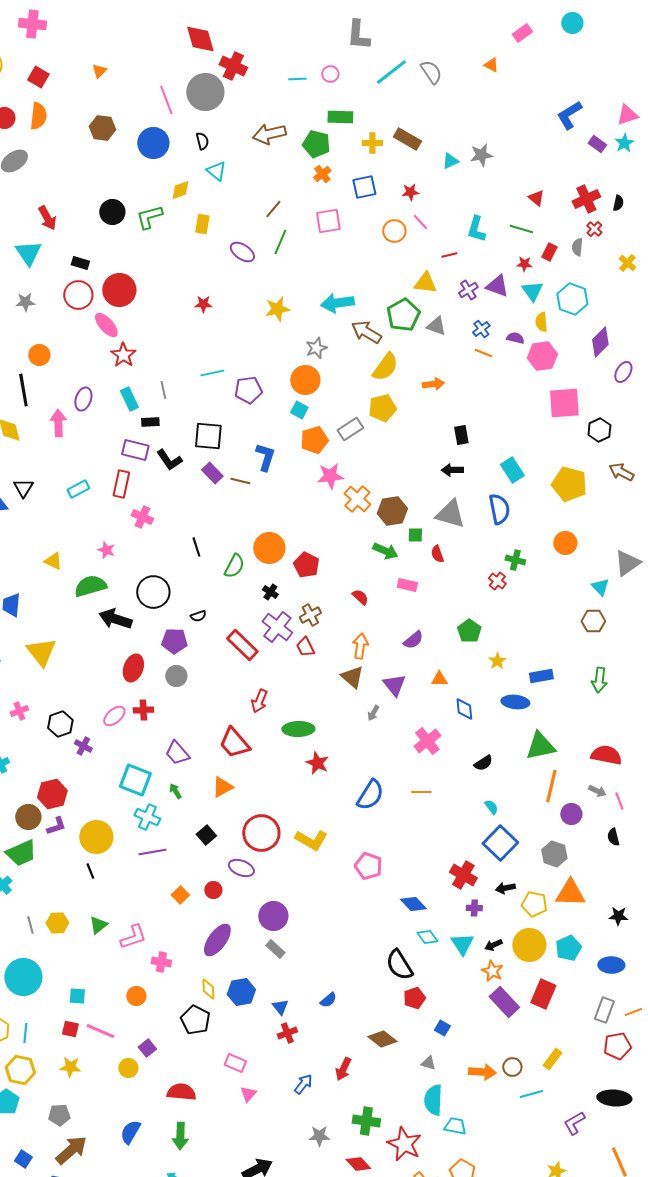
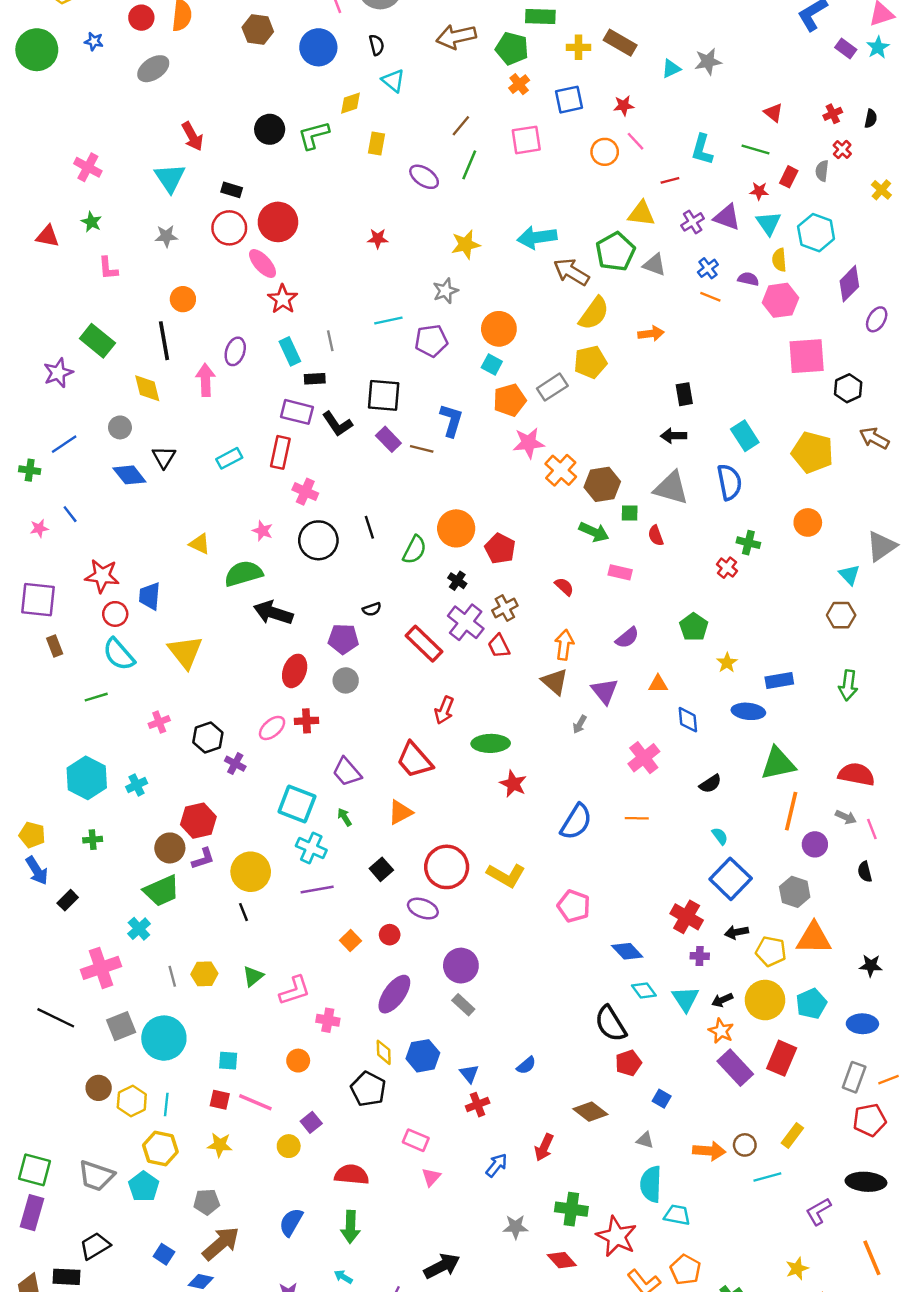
red cross: (586, 199) -> (833, 114), size x0.6
gray star: (316, 348) -> (445, 291), moved
black circle: (153, 592) -> (318, 540), moved

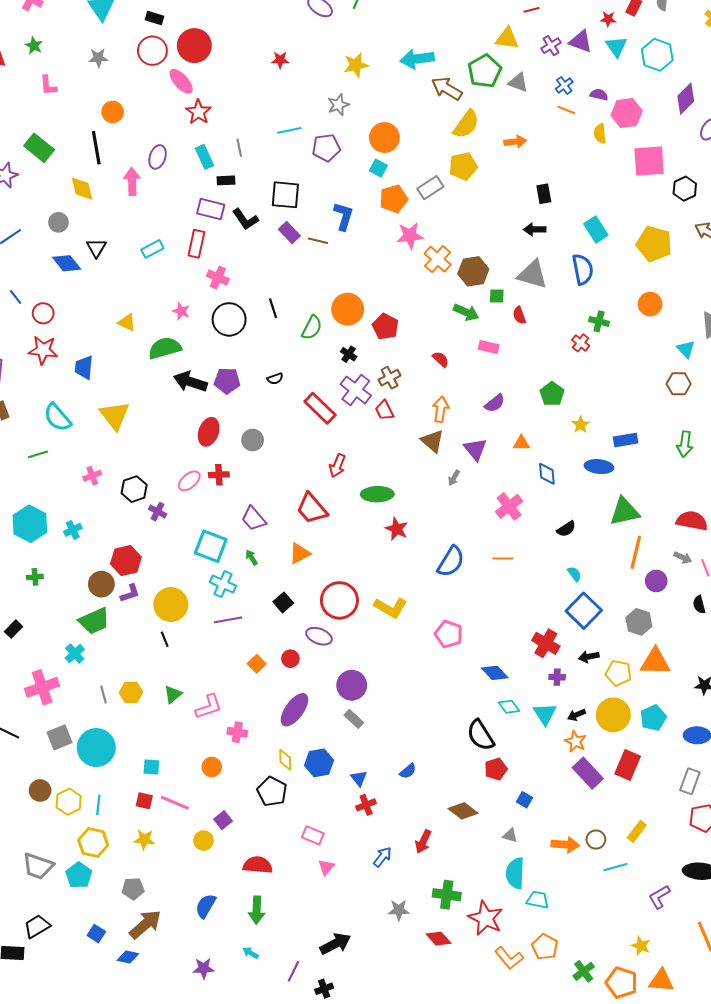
yellow semicircle: (779, 260) -> (600, 133), moved
red circle: (115, 614) -> (43, 313), moved
purple pentagon: (343, 639) -> (227, 381), moved
yellow star: (797, 1268) -> (641, 946), turned -30

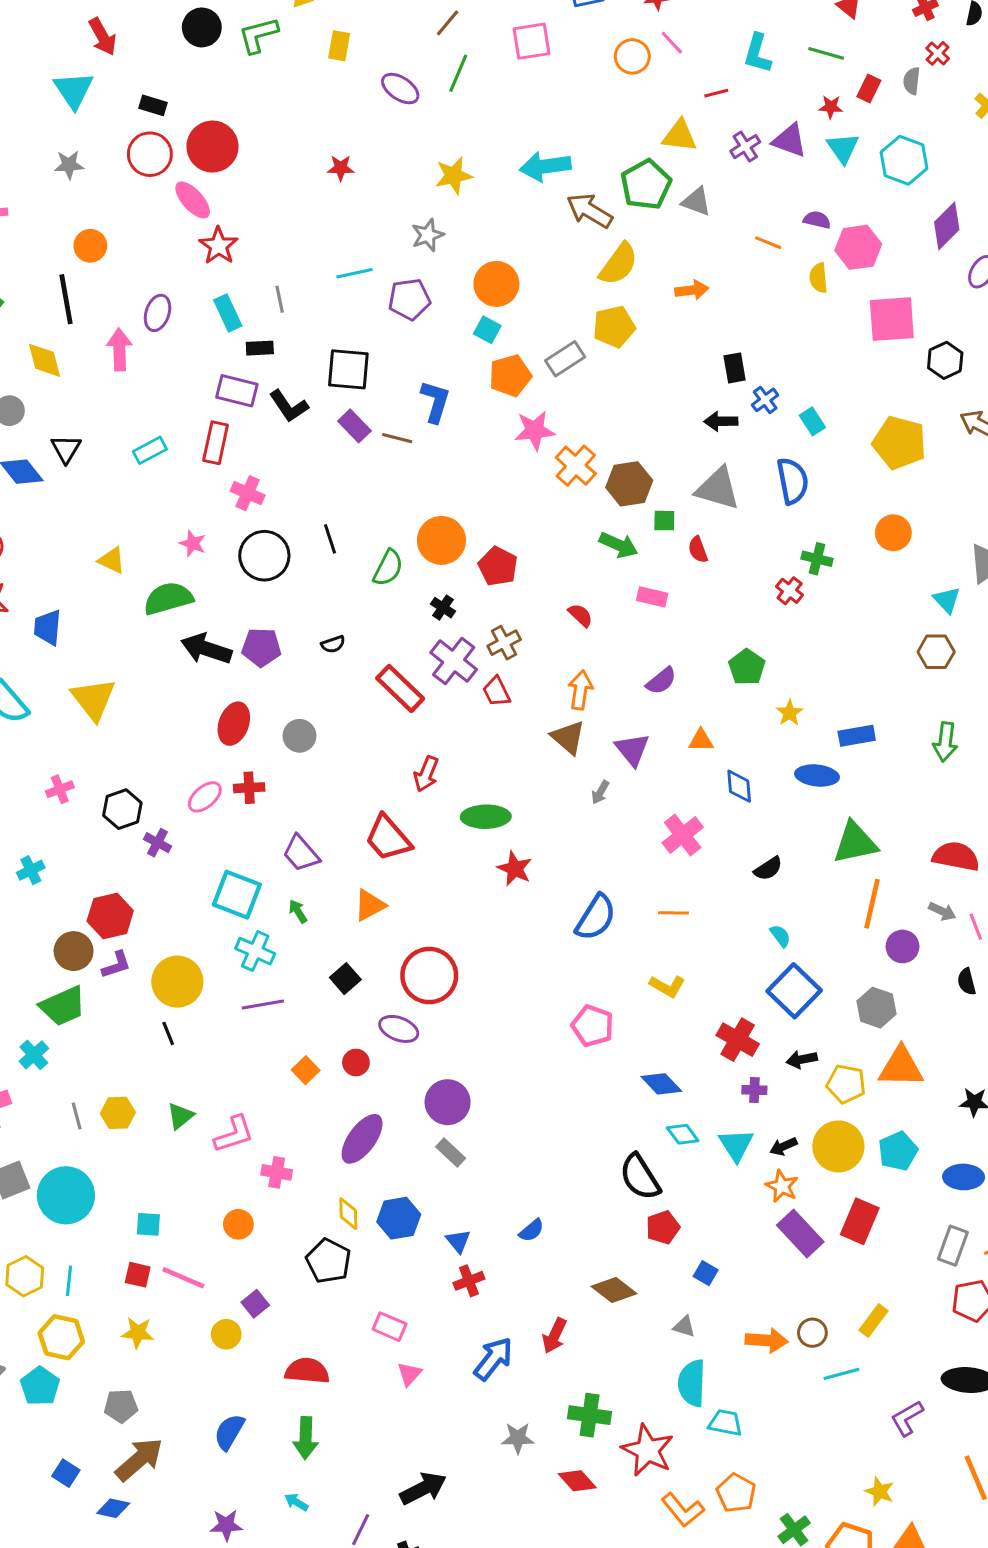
blue cross: (564, 85) -> (765, 400), moved
cyan rectangle: (596, 230) -> (812, 421), size x0.7
yellow L-shape: (391, 608) -> (667, 986), moved, size x0.7
blue arrow: (382, 857) -> (493, 1359), size x1.4

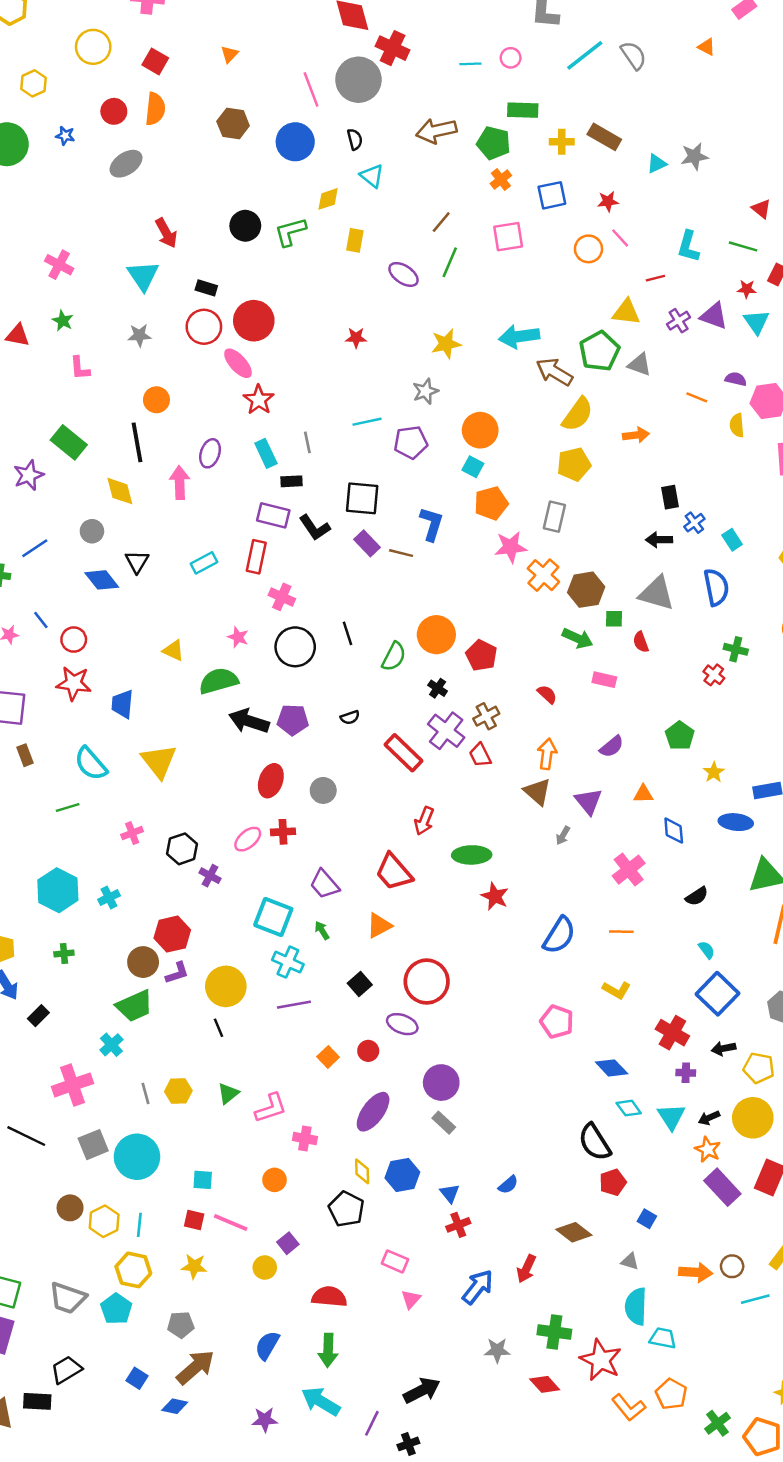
gray rectangle: (565, 359) -> (554, 517), moved, turned -44
cyan arrow: (296, 1502) -> (321, 1401), size x2.0

